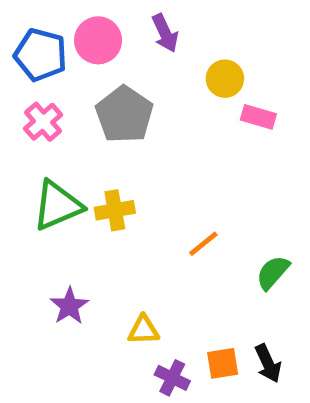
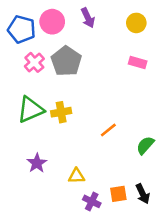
yellow circle: (225, 79) -> (136, 23), moved
pink cross: (43, 122) -> (34, 62), moved

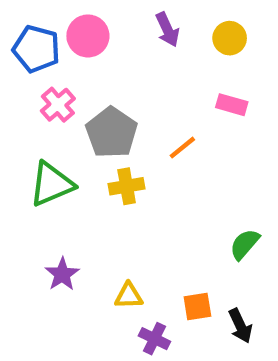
purple arrow: (88, 18) -> (167, 30), moved
gray pentagon: (66, 61) -> (112, 133), moved
yellow cross: (61, 112) -> (127, 186), moved
orange line: (108, 130) -> (182, 148), moved
orange square: (118, 194) -> (197, 306), moved

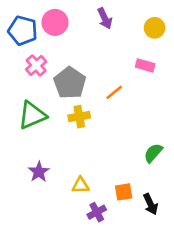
yellow circle: (230, 38) -> (155, 28), moved
purple cross: (154, 339) -> (97, 212), turned 36

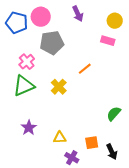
pink cross: (36, 65) -> (27, 62), moved
pink rectangle: (145, 65) -> (108, 41), moved
gray pentagon: (70, 83) -> (52, 43), moved, turned 30
yellow cross: (79, 117) -> (59, 87), turned -35
purple cross: (97, 212) -> (72, 158), turned -32

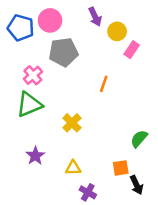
yellow circle: (115, 21) -> (117, 31), moved
pink rectangle: (108, 41) -> (132, 50), turned -72
orange line: (85, 69) -> (104, 84), turned -32
yellow cross: (59, 87) -> (72, 123), moved
orange square: (92, 143) -> (121, 168), moved

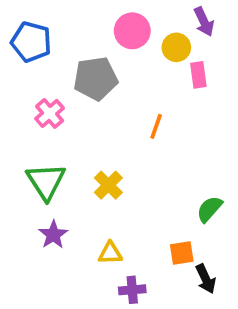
purple arrow: (95, 17) -> (204, 22), moved
pink circle: (50, 20) -> (132, 31), moved
pink rectangle: (132, 50) -> (198, 75), turned -42
green triangle: (29, 105) -> (46, 181), moved, turned -40
purple cross: (88, 192) -> (132, 290), turned -35

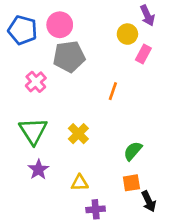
pink circle: (132, 31) -> (60, 25), moved
pink rectangle: (198, 75) -> (143, 54), turned 36
green semicircle: (209, 209) -> (133, 151), moved

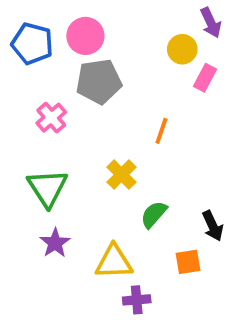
yellow cross: (78, 134) -> (121, 175), moved
green semicircle: (133, 151) -> (154, 214), moved
yellow triangle: (80, 183) -> (114, 262), size x1.5
black arrow: (149, 201) -> (213, 226), moved

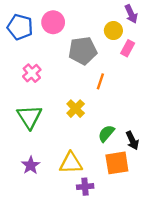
gray pentagon: (99, 82) -> (83, 51), moved
green semicircle: (154, 214) -> (106, 133), moved
purple star: (55, 243) -> (31, 165), moved
orange square: (188, 262) -> (117, 163), size x1.5

